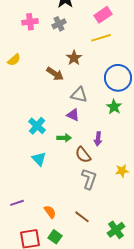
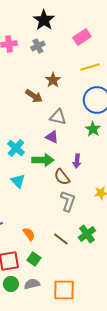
yellow line: (101, 38) -> (90, 67), moved
green arrow: (64, 138) -> (43, 160), size x1.5
green cross: (116, 230) -> (87, 234), moved

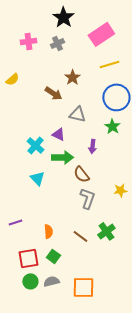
pink rectangle: (82, 37) -> (101, 34), size x1.4
purple triangle: (52, 137) -> (58, 134), moved
purple arrow: (77, 161) -> (92, 146), moved
orange semicircle: (29, 234) -> (48, 231), turned 32

